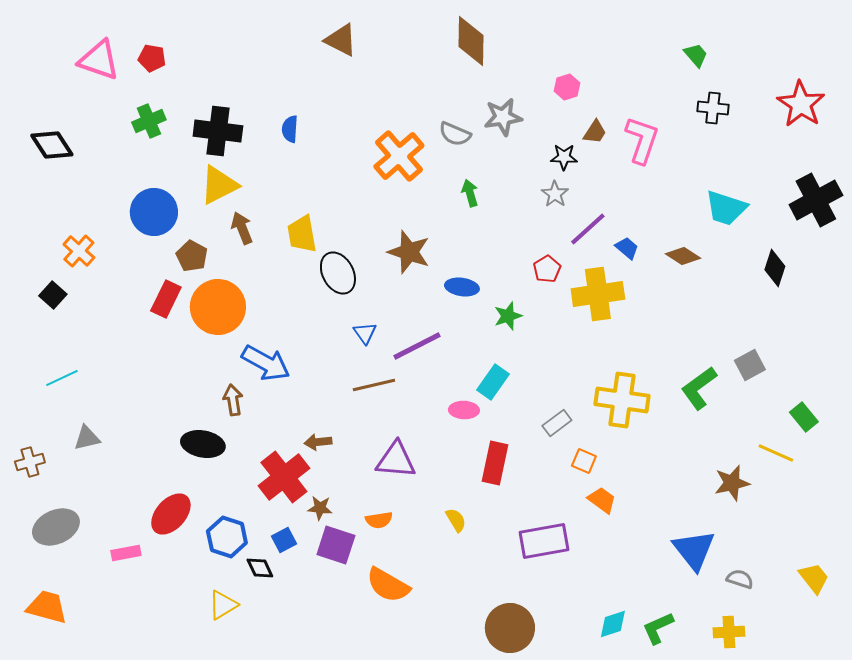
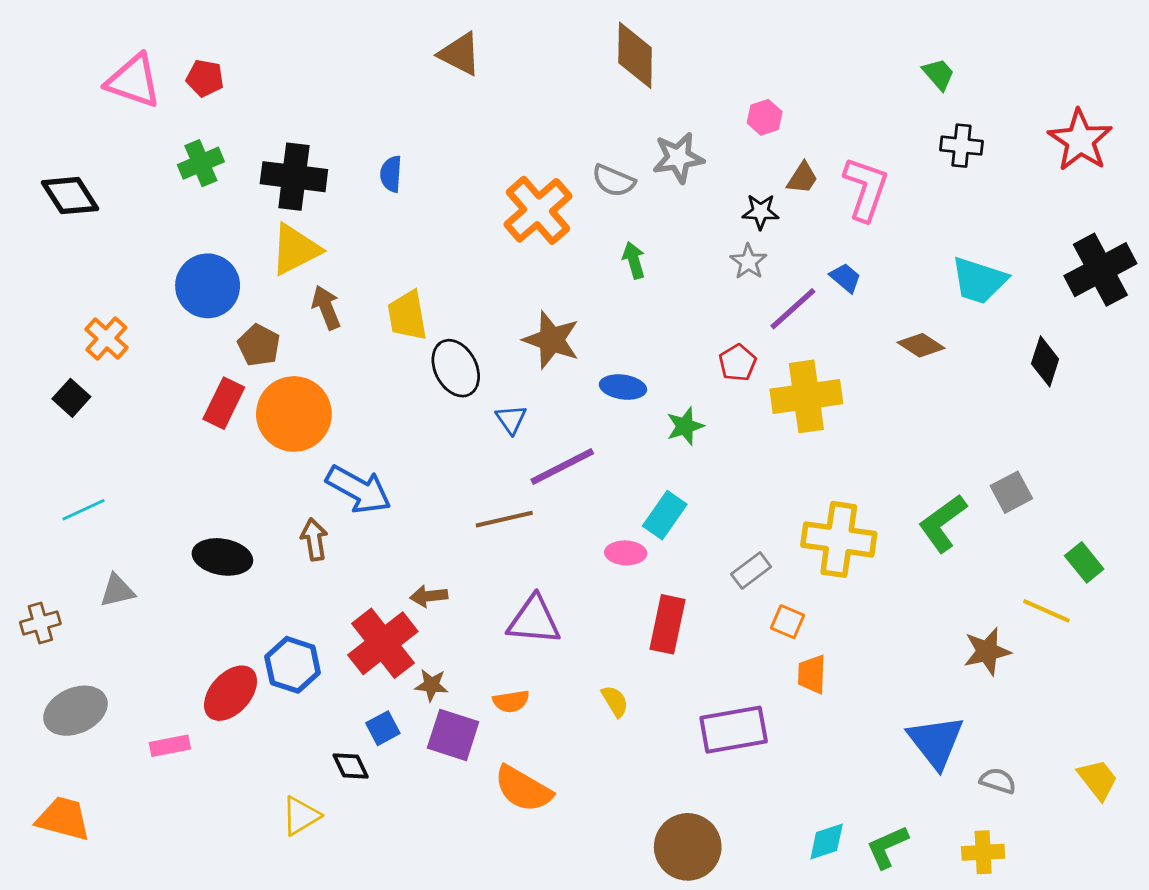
blue trapezoid: (627, 248) -> (845, 278), moved
blue triangle: (365, 333) -> (511, 419), moved
black ellipse: (203, 444) -> (222, 557), moved
orange trapezoid: (602, 500) -> (812, 674), turned -124
blue hexagon: (227, 537) -> (293, 665), moved

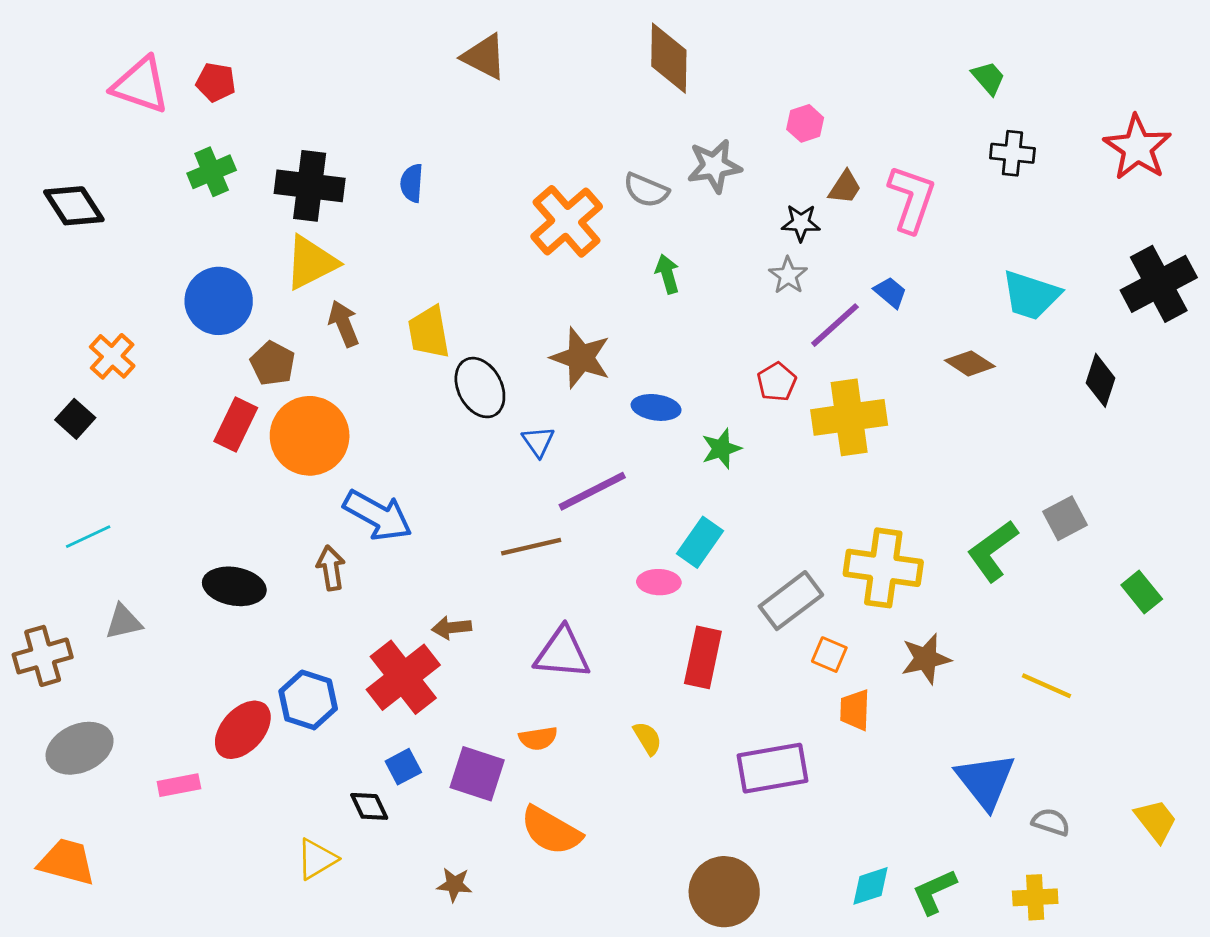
gray rectangle: (751, 570) -> (791, 601), size x1.5
yellow line: (1046, 611) -> (1047, 686), moved
brown cross: (40, 623) -> (43, 656), size x1.4
brown star: (987, 651) -> (926, 659), moved
brown star: (431, 685) -> (454, 885), moved

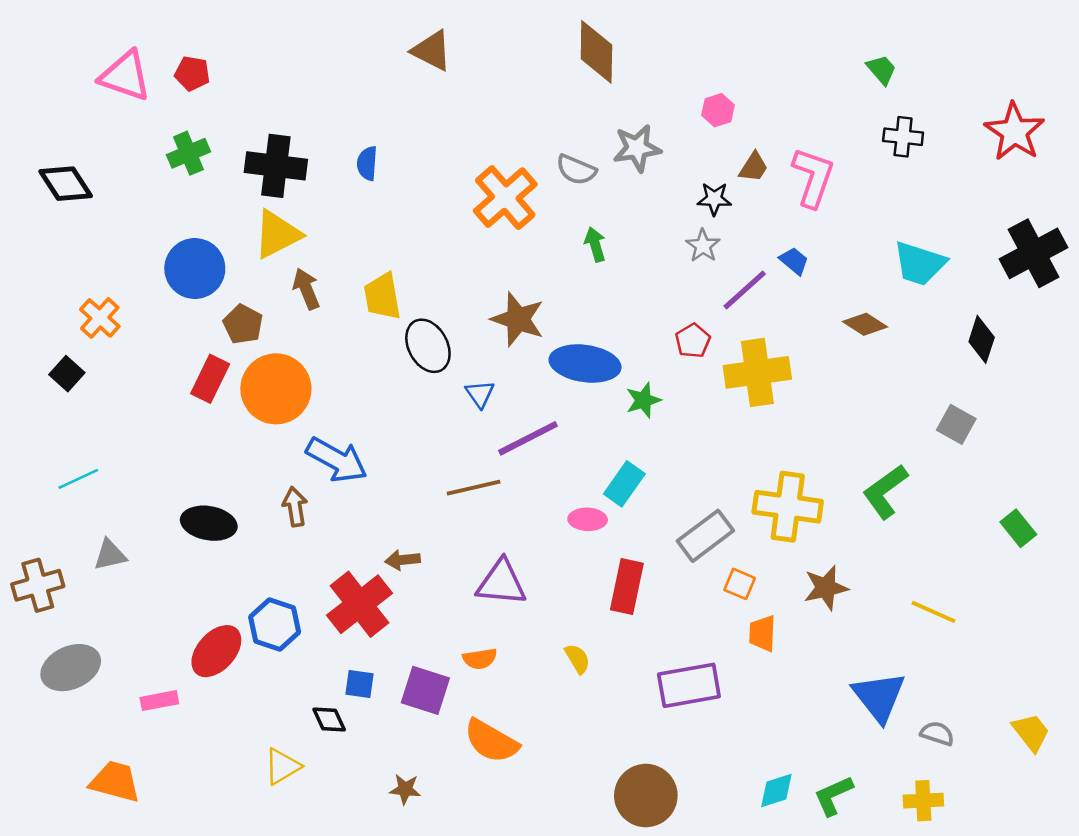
blue ellipse: (656, 407) -> (585, 364), size x1.6
gray square: (1065, 518) -> (956, 424), moved, turned -33
blue square: (403, 767) -> (360, 684), turned 36
orange trapezoid: (67, 862) -> (115, 782), moved

